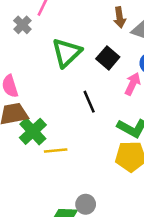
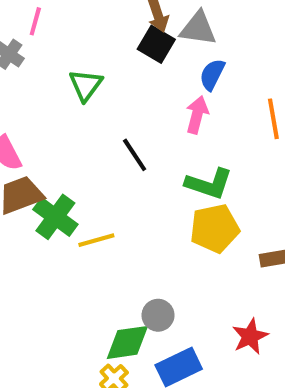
green triangle: (67, 53) -> (86, 85), size x0.7
black square: (108, 58) -> (156, 44), moved

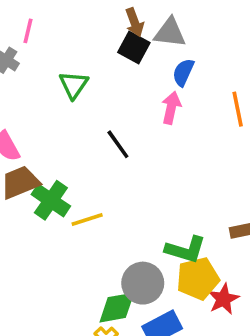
green L-shape: (209, 184) -> (186, 250), moved
yellow pentagon: (215, 228) -> (198, 279), moved
gray circle: (158, 315) -> (143, 283), size x1.5

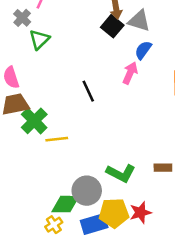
green triangle: (74, 85) -> (39, 39), moved
yellow pentagon: (198, 279) -> (114, 213), moved

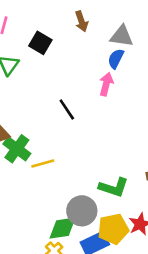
gray triangle: (139, 21) -> (122, 36), moved
black square: (112, 26) -> (40, 43), moved

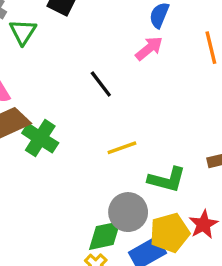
pink arrow: (106, 84) -> (149, 48), turned 40
yellow line: (43, 163) -> (122, 148), moved

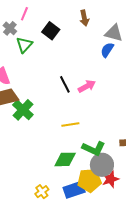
pink arrow: (149, 48) -> (87, 86), moved
gray circle: (128, 212) -> (102, 165), moved
green diamond: (105, 236) -> (65, 159), moved

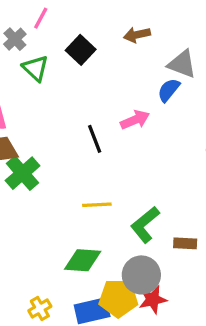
brown arrow: (84, 18) -> (137, 35), turned 84
green triangle: (24, 45) -> (35, 68), turned -36
pink arrow: (87, 86) -> (135, 120), moved
green L-shape: (94, 148) -> (145, 225), moved, turned 110

